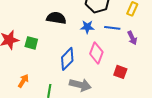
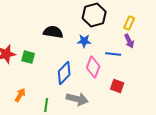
blue line: (112, 28) -> (113, 54), moved
purple arrow: (132, 38) -> (129, 41), moved

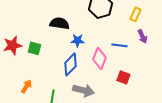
blue star: (84, 41) -> (77, 40), moved
purple arrow: (129, 41) -> (142, 36), moved

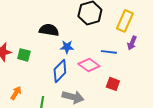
yellow rectangle: (135, 14) -> (125, 21), size x1.5
purple arrow: (142, 36) -> (132, 43), turned 48
pink diamond: (99, 58) -> (89, 65), turned -75

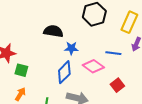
green square: (24, 55) -> (21, 70), moved
red square: (113, 84) -> (117, 85), turned 32

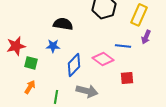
blue star: (71, 48) -> (53, 46), moved
red square: (117, 85) -> (127, 78), turned 32

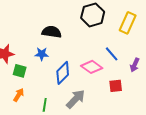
purple arrow: (146, 37) -> (135, 65), moved
blue line: (123, 46) -> (112, 54), turned 42
gray arrow: (87, 91) -> (76, 99), turned -60

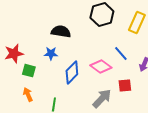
orange arrow: (19, 95) -> (28, 94), turned -56
gray arrow: (76, 99) -> (102, 98), moved

